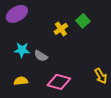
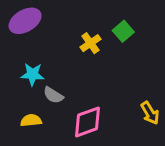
gray semicircle: (41, 56) -> (53, 95), moved
pink diamond: (59, 82) -> (87, 122), turned -35

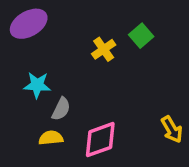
gray semicircle: (53, 95) -> (61, 109), turned -96
yellow semicircle: (31, 120) -> (51, 138), moved

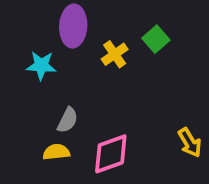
purple ellipse: (29, 24) -> (73, 26), moved, turned -57
cyan star: (37, 85) -> (41, 66), moved

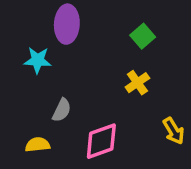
yellow cross: (115, 54) -> (137, 83), moved
yellow semicircle: (56, 152) -> (38, 145), moved

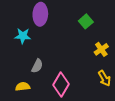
yellow cross: (137, 83) -> (101, 49), moved
pink diamond: (101, 141) -> (61, 85), turned -40

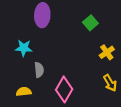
cyan star: (23, 36) -> (24, 48), moved
gray semicircle: (37, 66) -> (39, 70), turned -32

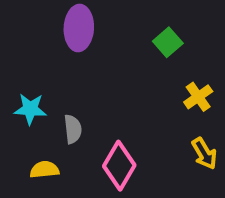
cyan star: (24, 48) -> (30, 109), moved

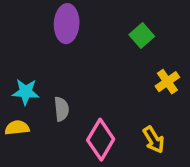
yellow arrow: (204, 153) -> (154, 140), moved
yellow semicircle: (44, 170) -> (17, 128), moved

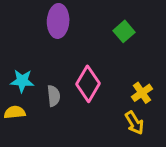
yellow cross: (167, 82) -> (142, 93), moved
pink diamond: (101, 140) -> (88, 84), moved

